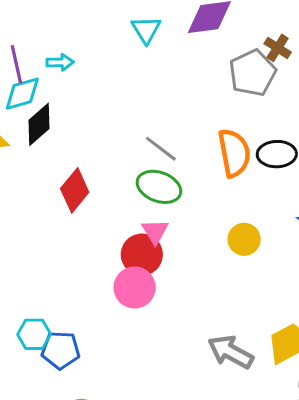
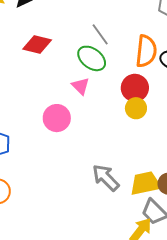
red diamond: (75, 190) -> (37, 44), turned 48
pink triangle: (155, 231) -> (81, 86), turned -30
red circle: (142, 255) -> (135, 88), moved

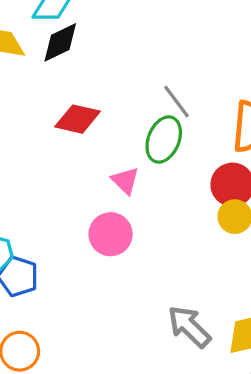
green ellipse: (92, 58) -> (164, 139), turned 76
pink triangle: (81, 86) -> (125, 181), moved

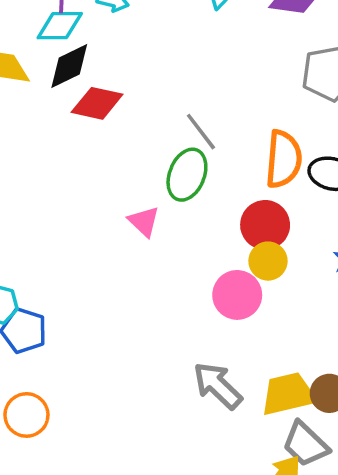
red diamond: (78, 119) -> (97, 103), moved
pink circle: (111, 234) -> (237, 295), moved

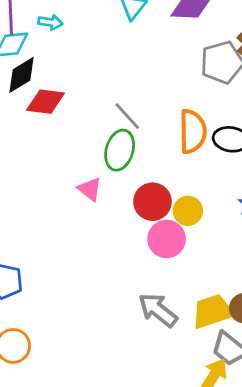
red circle: (265, 225) -> (152, 202), moved

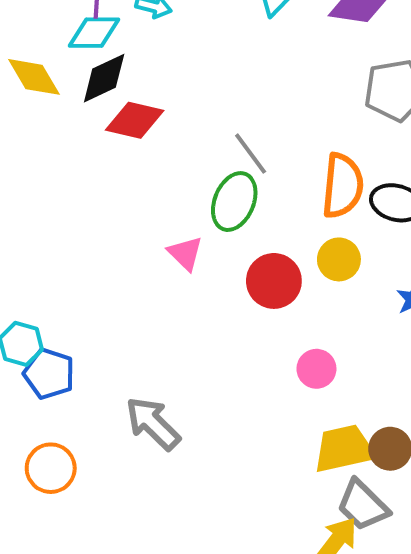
yellow circle: (188, 211) -> (339, 259), moved
pink circle: (167, 239) -> (316, 369), moved, size x0.7
gray arrow: (158, 310) -> (153, 423), moved

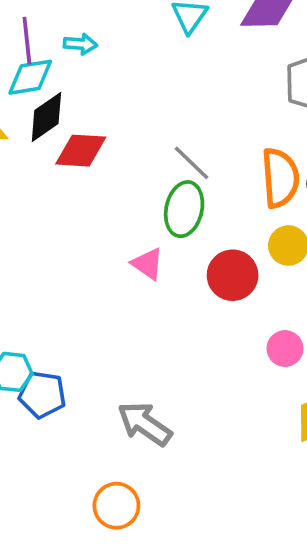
orange circle: (51, 468) -> (116, 506), moved

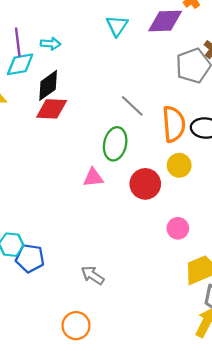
black diamond: (46, 117) -> (48, 85), moved
gray line: (191, 163) -> (132, 106), moved
pink triangle: (148, 264) -> (93, 178), turned -40
gray arrow: (145, 424) -> (93, 275), size x0.7

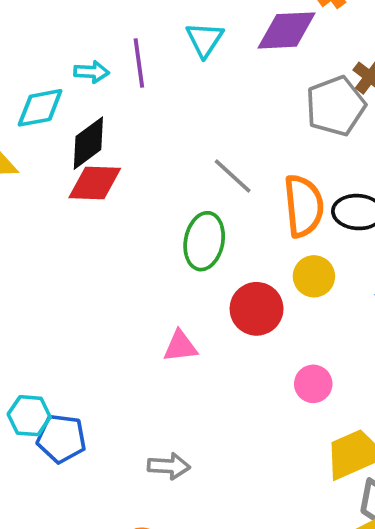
purple line: (18, 42) -> (139, 63), moved
pink triangle: (93, 178) -> (180, 346), moved
gray arrow: (93, 275) -> (169, 466), turned 150

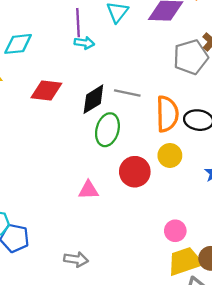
cyan arrow: (91, 72) -> (84, 43), moved
black diamond: (88, 143) -> (93, 99), moved
gray line: (233, 176) -> (127, 93), turned -35
pink circle: (313, 384) -> (175, 231), moved

